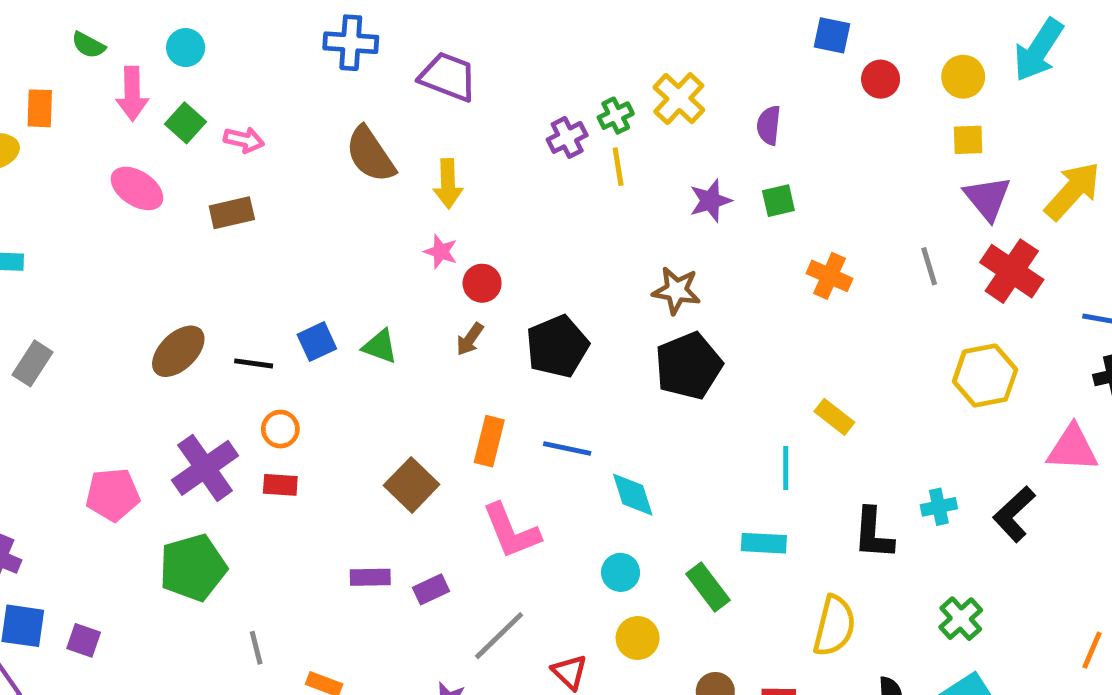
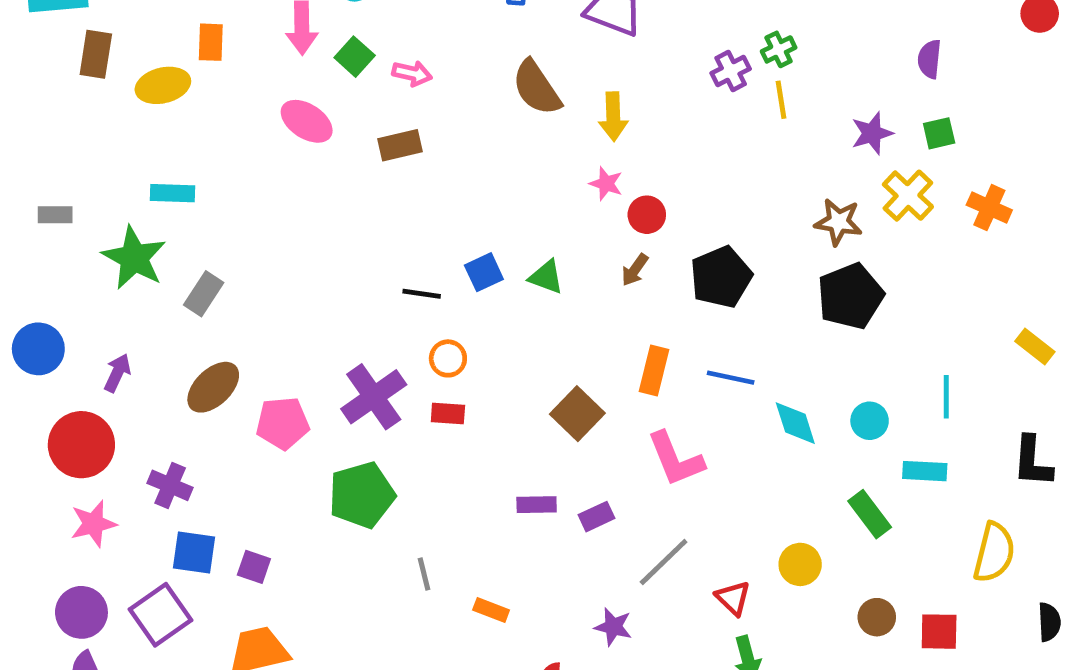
yellow cross: (679, 99) -> (908, 196), moved
brown ellipse: (178, 351) -> (213, 387), moved
yellow rectangle: (834, 417) -> (1035, 346), moved
cyan circle: (621, 572) -> (870, 421), moved

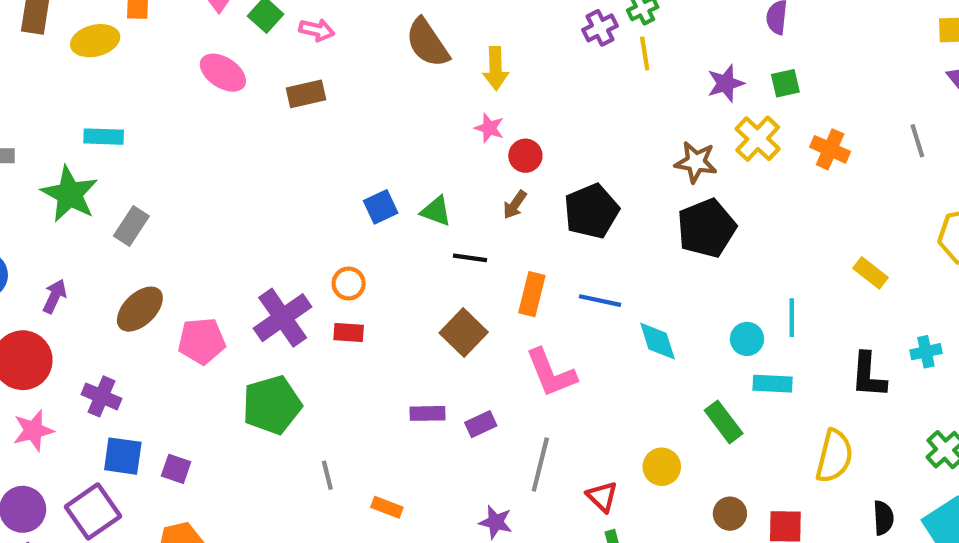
black line: (422, 294) -> (470, 258), moved
cyan circle: (870, 421) -> (747, 339), moved
gray line: (664, 562) -> (540, 465), turned -32

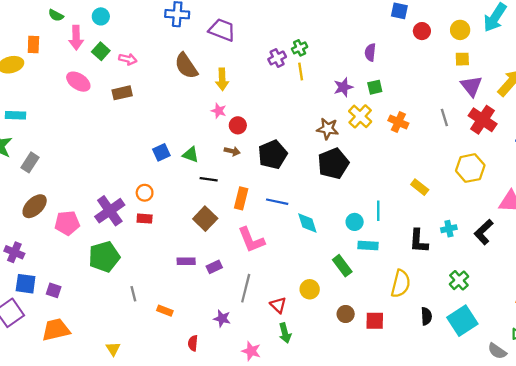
brown arrow: (515, 205) -> (232, 151), turned -112

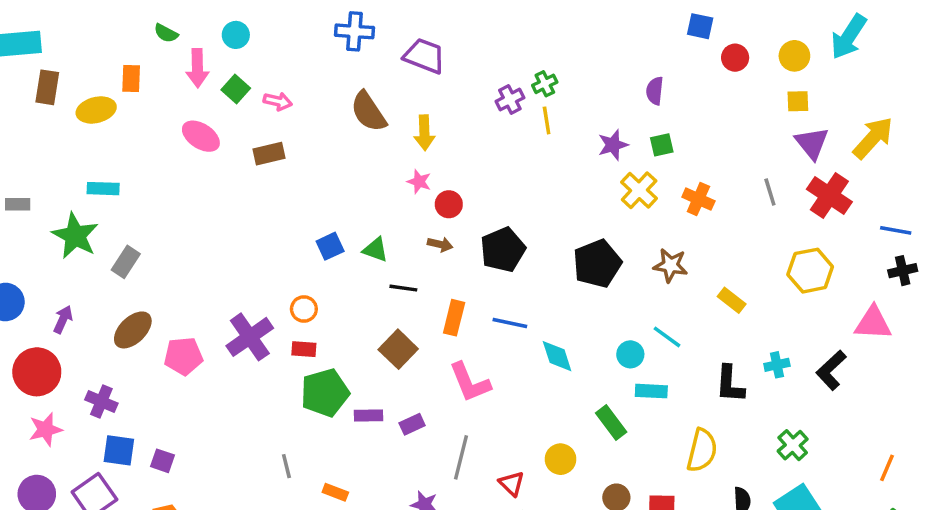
brown star: (328, 129) -> (670, 265), moved
cyan line: (378, 211) -> (667, 337), turned -54
green pentagon: (104, 257) -> (325, 393), moved

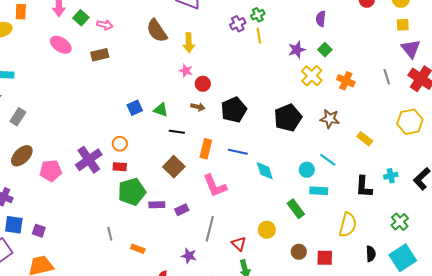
green square: (662, 145) -> (325, 50), turned -32

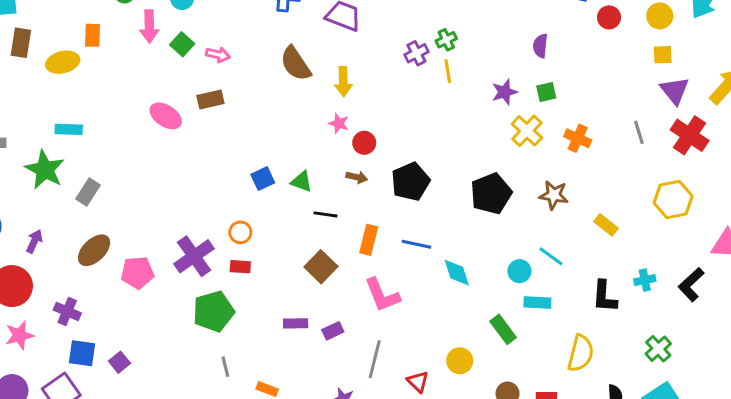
pink ellipse: (61, 45) -> (166, 116), moved
green square: (325, 50) -> (546, 92), turned 32
green pentagon: (132, 192) -> (213, 311), moved
purple square: (39, 231) -> (119, 362), turned 32

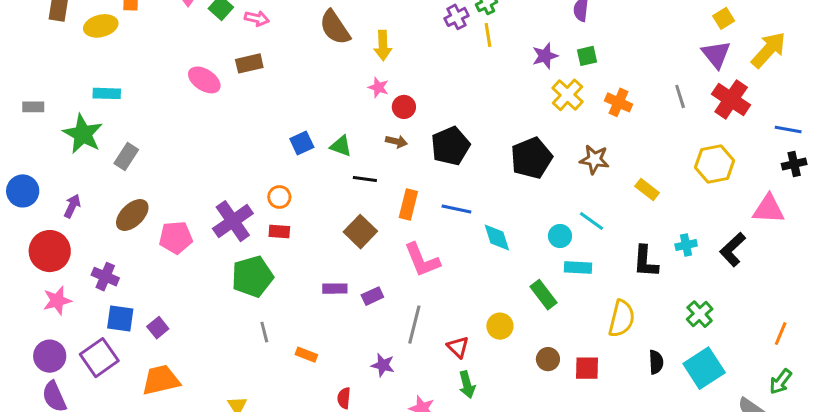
yellow square: (663, 55) -> (724, 18), moved, turned -30

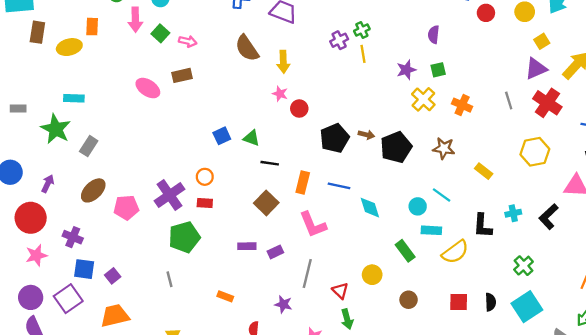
purple triangle: (716, 54) -> (536, 69), turned 45
brown arrow: (396, 141) -> (366, 135), moved
yellow semicircle: (622, 319) -> (455, 252), moved, turned 40
gray line: (264, 332) -> (169, 279), moved
red square: (587, 368) -> (459, 302), moved

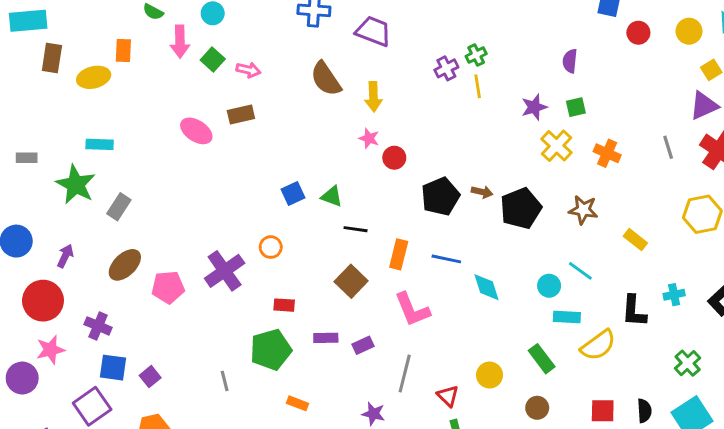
red rectangle: (205, 203) -> (284, 305), moved
green pentagon: (184, 237) -> (271, 350), moved
green rectangle: (405, 251) -> (542, 359), moved
purple circle: (31, 297) -> (22, 378), moved

